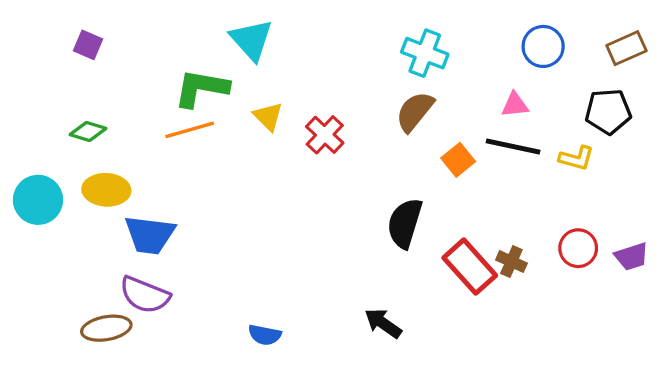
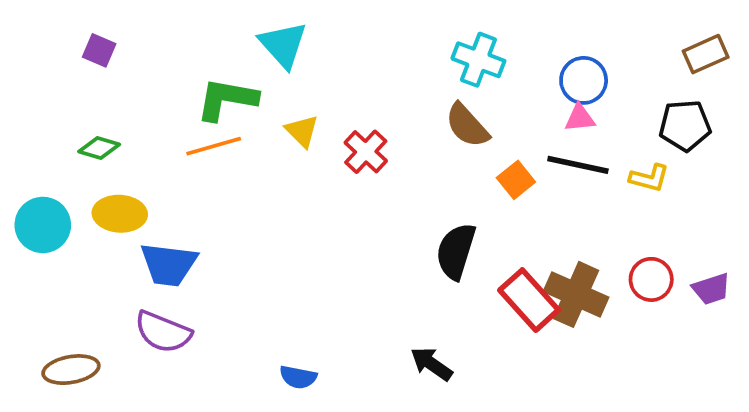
blue circle: (543, 46) -> (584, 80), moved
brown semicircle: (415, 111) -> (467, 125), turned -81
brown cross: (511, 262) -> (576, 294), size x1.8
brown ellipse: (106, 328) -> (71, 370), moved

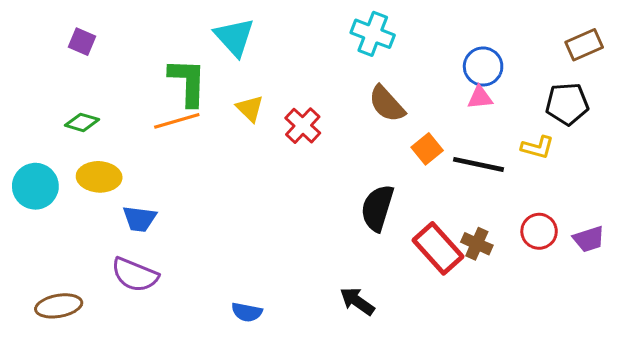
cyan cross: (478, 60) -> (373, 34), moved
green L-shape: (227, 99) -> (188, 82), turned 82
black line: (578, 165) -> (478, 164), moved
blue trapezoid: (169, 264) -> (140, 219), size x0.7
brown cross: (576, 294) -> (477, 244), size x0.6

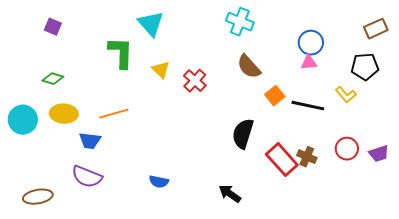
orange line: (177, 121) -> (114, 114), moved
yellow L-shape: (538, 147) -> (346, 95), turned 35
blue semicircle: (247, 312) -> (159, 182), moved

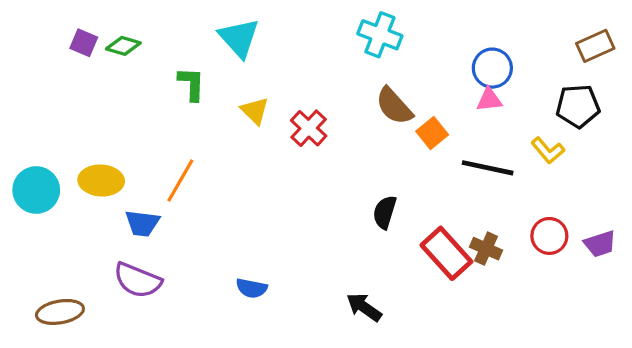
green L-shape: (121, 53) -> (191, 84), size x0.7
green diamond: (53, 79) -> (123, 46), moved
orange square: (275, 96) -> (432, 133), moved
orange line: (114, 114) -> (180, 180), turned -44
black semicircle: (243, 134) -> (385, 212), size x0.7

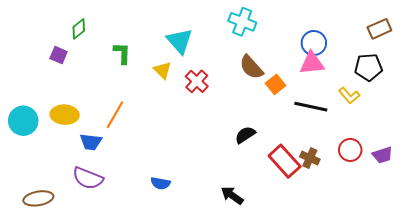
cyan triangle: (239, 38) -> (180, 41), moved
purple square: (84, 43) -> (59, 55), moved
green diamond: (123, 46) -> (79, 29), turned -55
pink triangle: (489, 100) -> (312, 63), size x1.5
black semicircle: (385, 212) -> (245, 135), turned 40

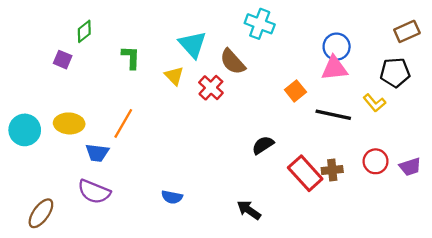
brown semicircle: (251, 67) -> (233, 62), moved
brown cross: (310, 158) -> (332, 170), turned -30
brown ellipse: (38, 198) -> (41, 213), turned -44

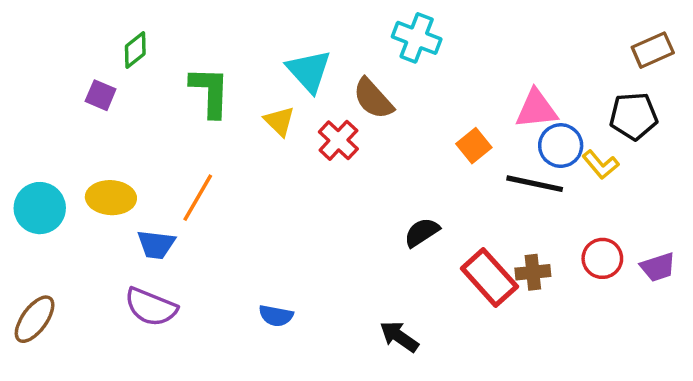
blue circle: (337, 47) -> (561, 146), moved
green L-shape: (131, 57) -> (210, 92), size x1.4
brown ellipse: (41, 213) -> (35, 319), moved

